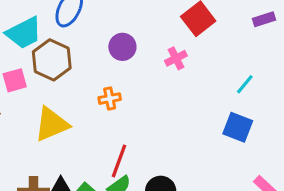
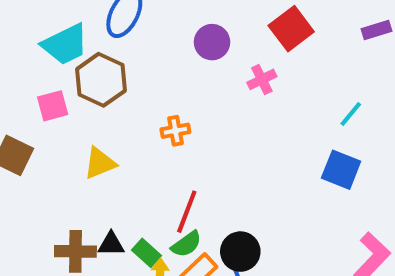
purple circle: (122, 47) -> (212, 42), moved
yellow triangle: (51, 124) -> (100, 163), size x0.7

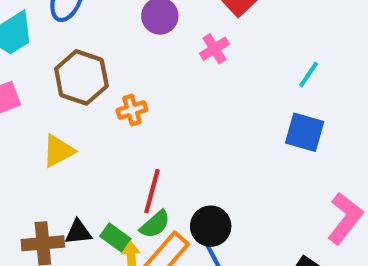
brown hexagon: (101, 80) -> (81, 77), moved

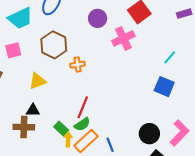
pink cross: (214, 49) -> (123, 38), size x1.5
black circle: (211, 226) -> (149, 134), moved
black triangle: (78, 232) -> (33, 110), moved

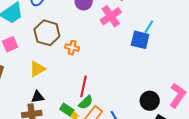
cyan line: (170, 57) -> (149, 27), moved
orange cross: (78, 65) -> (72, 48), turned 32
blue square: (164, 87) -> (140, 40), moved

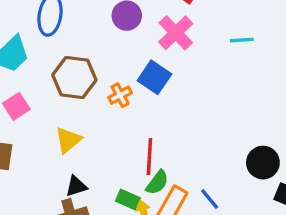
cyan line: (149, 27) -> (242, 40), turned 64
blue square: (140, 40) -> (154, 77), moved, turned 30
orange cross: (72, 48) -> (120, 95), turned -32

